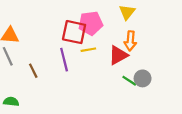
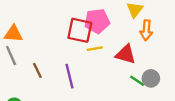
orange arrow: (130, 41) -> (146, 30), moved
red triangle: (118, 55) -> (126, 54), turned 45
purple line: (64, 60) -> (70, 76), moved

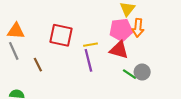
pink pentagon: (97, 21) -> (121, 30), moved
red square: (80, 30) -> (61, 35), moved
purple line: (70, 76) -> (88, 60), moved

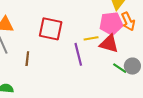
orange arrow: (138, 28) -> (128, 21), turned -30
yellow line: (91, 45) -> (91, 38), moved
brown line: (38, 65) -> (27, 59), turned 32

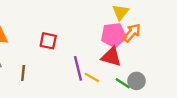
orange arrow: (128, 21) -> (132, 33), turned -114
red square: (51, 29) -> (48, 41), size x0.7
yellow line: (91, 38) -> (92, 77), moved, turned 40

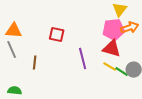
orange arrow: (132, 33) -> (130, 28), turned 30
yellow line: (92, 77) -> (110, 67), moved

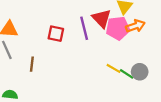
red triangle: (112, 49) -> (102, 18), moved, turned 30
purple line: (83, 59) -> (84, 28), moved

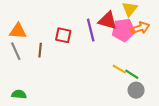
red triangle: (102, 18) -> (108, 21), turned -30
brown line: (32, 64) -> (40, 50), moved
gray circle: (140, 72) -> (136, 90), moved

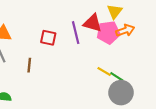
brown line: (40, 50) -> (29, 65), moved
gray circle: (136, 90) -> (121, 93), size x1.5

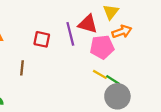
pink pentagon: (108, 33) -> (102, 47), moved

